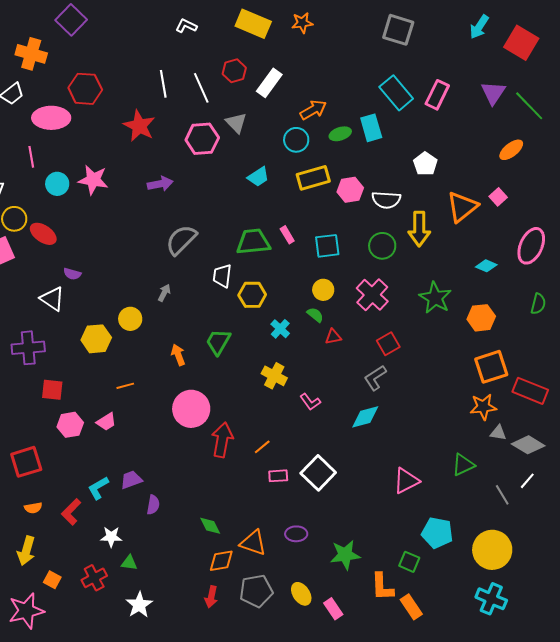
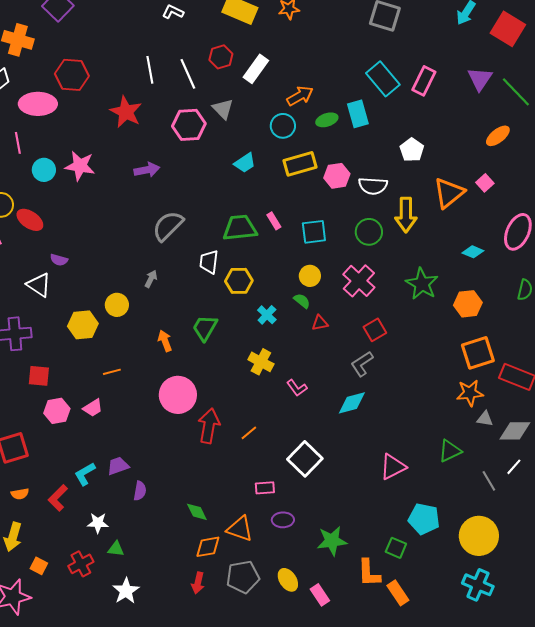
gray diamond: (528, 445) -> (515, 431), turned -32
pink rectangle: (278, 476) -> (265, 488), moved

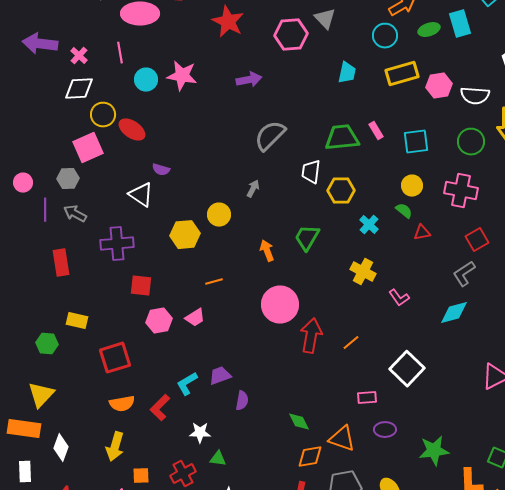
cyan trapezoid: (245, 163) -> (347, 73), turned -45
pink cross: (359, 281) -> (461, 191), turned -32
orange semicircle: (20, 494) -> (122, 404), size x1.4
orange square: (39, 566) -> (141, 476), turned -30

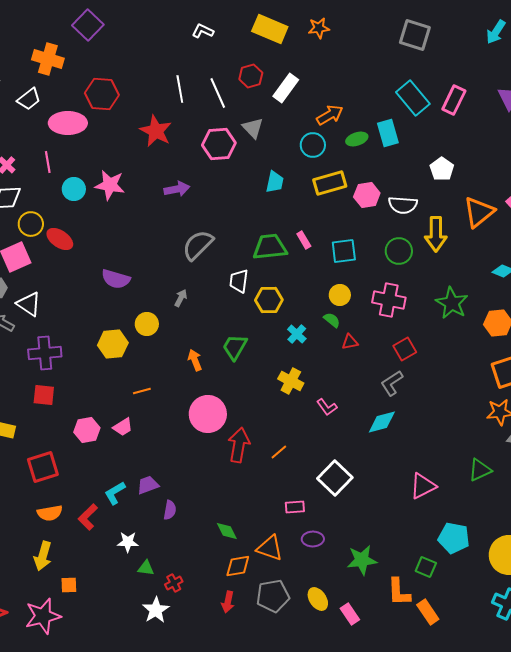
purple semicircle: (161, 170) -> (116, 279), moved, size x1.6
white triangle: (141, 195) -> (29, 304), moved
red square: (141, 286) -> (44, 395), moved
red cross: (183, 474) -> (174, 583), moved, size x0.7

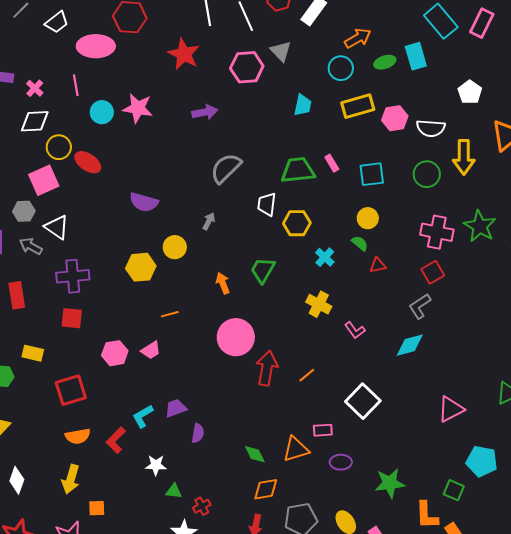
pink cross: (389, 300) -> (437, 232), moved
orange triangle: (270, 548) -> (296, 449), moved, turned -36

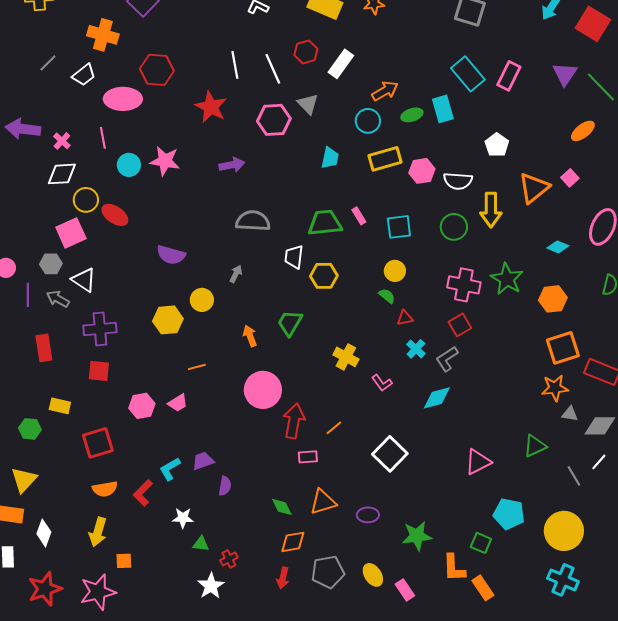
gray semicircle: (226, 168) -> (253, 221), turned 48
cyan cross: (325, 257) -> (416, 349), moved
pink rectangle: (323, 430) -> (308, 457), moved

